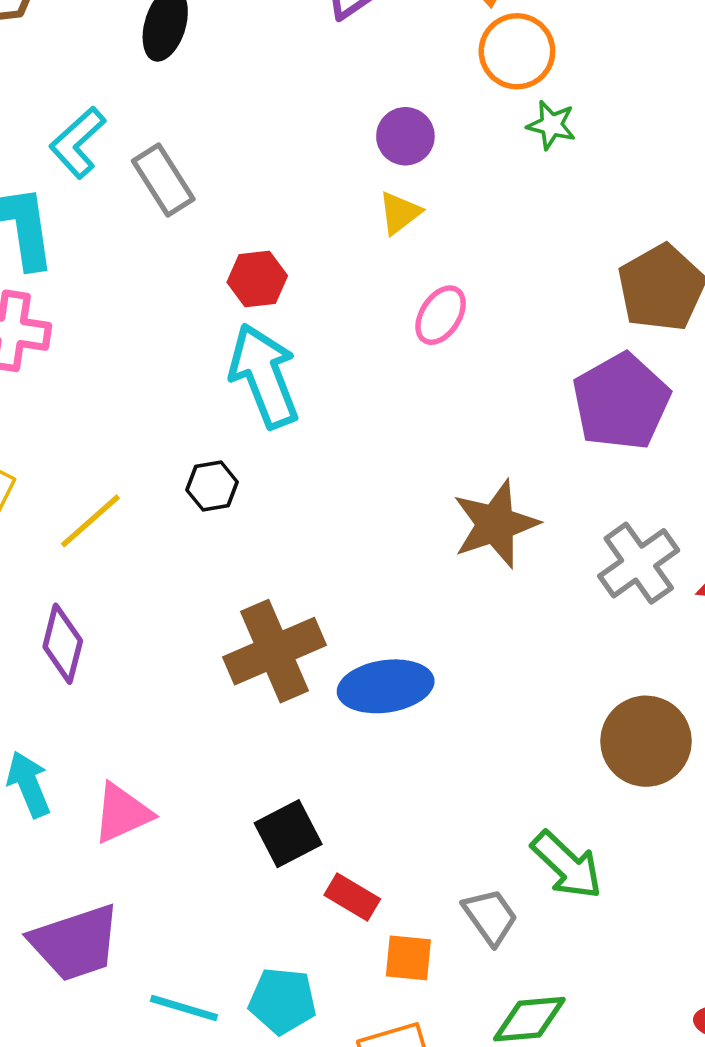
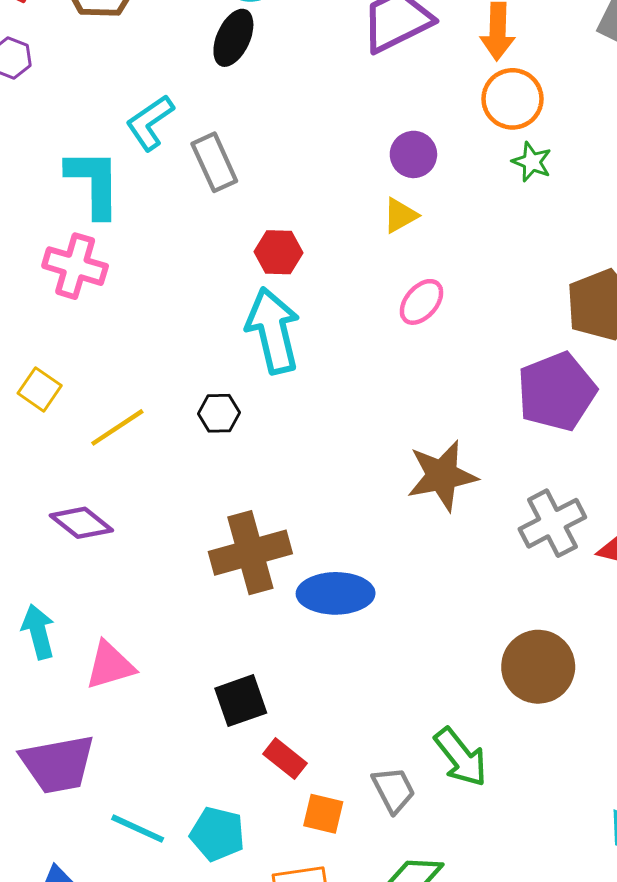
purple diamond: (63, 644) -> (81, 523), turned -74

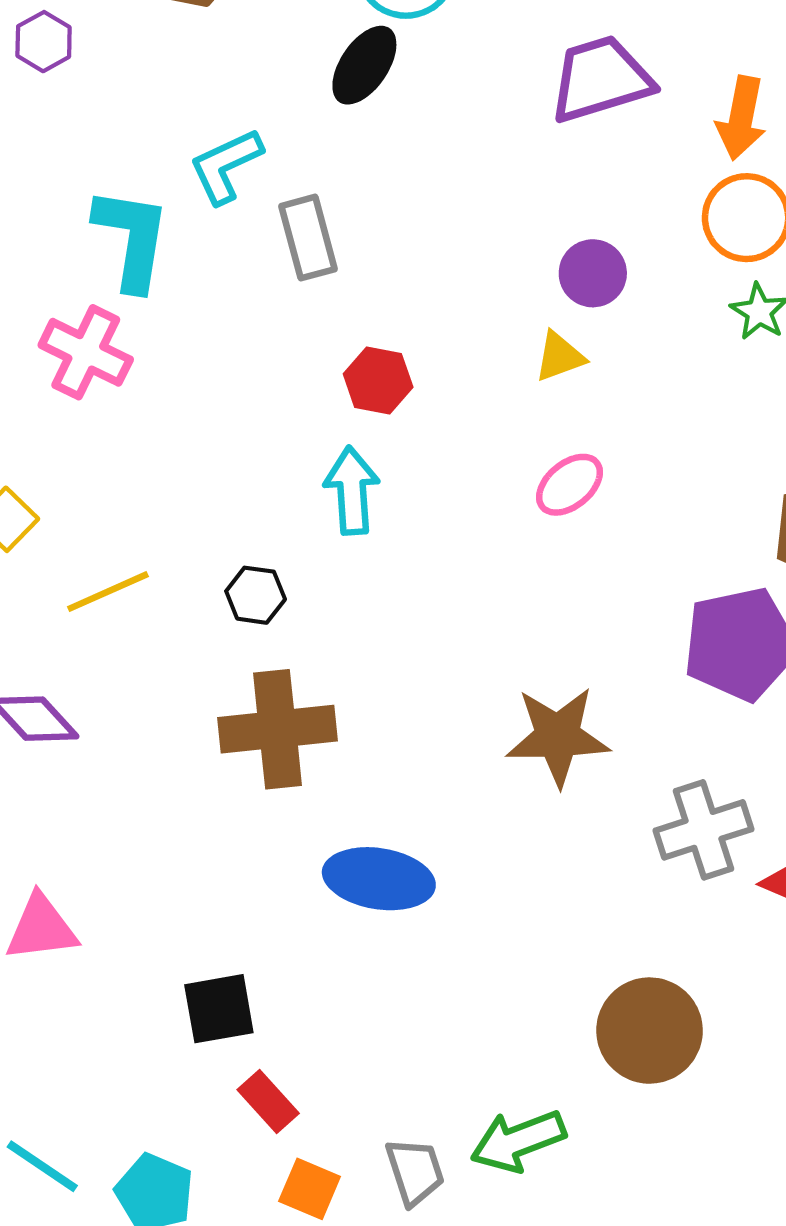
cyan arrow: (273, 331) -> (352, 491), size x0.7
brown cross: (250, 553) -> (278, 729), moved
green arrow: (461, 757) -> (518, 1141), turned 98

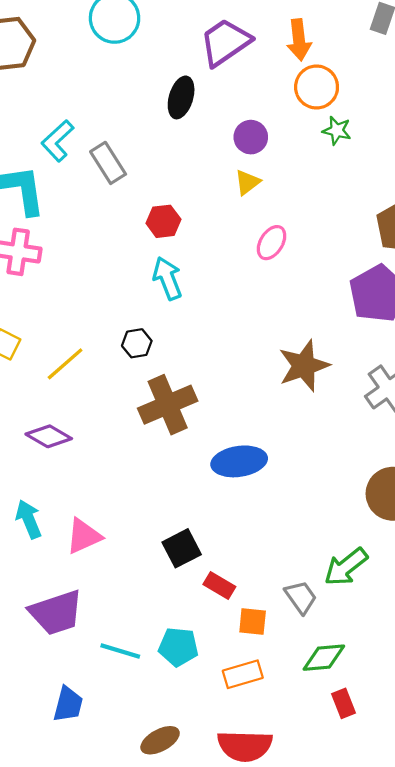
black ellipse: (364, 65) -> (181, 97), moved

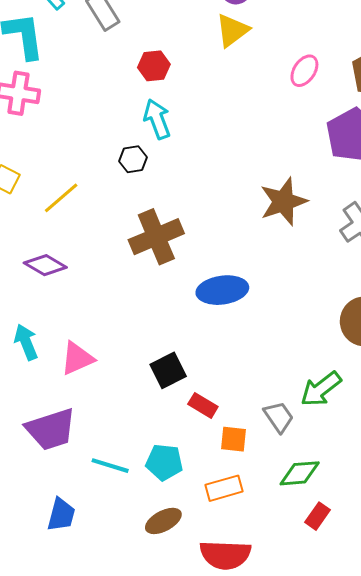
yellow triangle: (247, 182) -> (232, 30), size x1.4
pink ellipse: (272, 243) -> (304, 71), moved
black hexagon: (137, 343) -> (133, 159), moved
red rectangle: (343, 703) -> (317, 516), turned 56
brown ellipse: (160, 740) -> (163, 521), moved

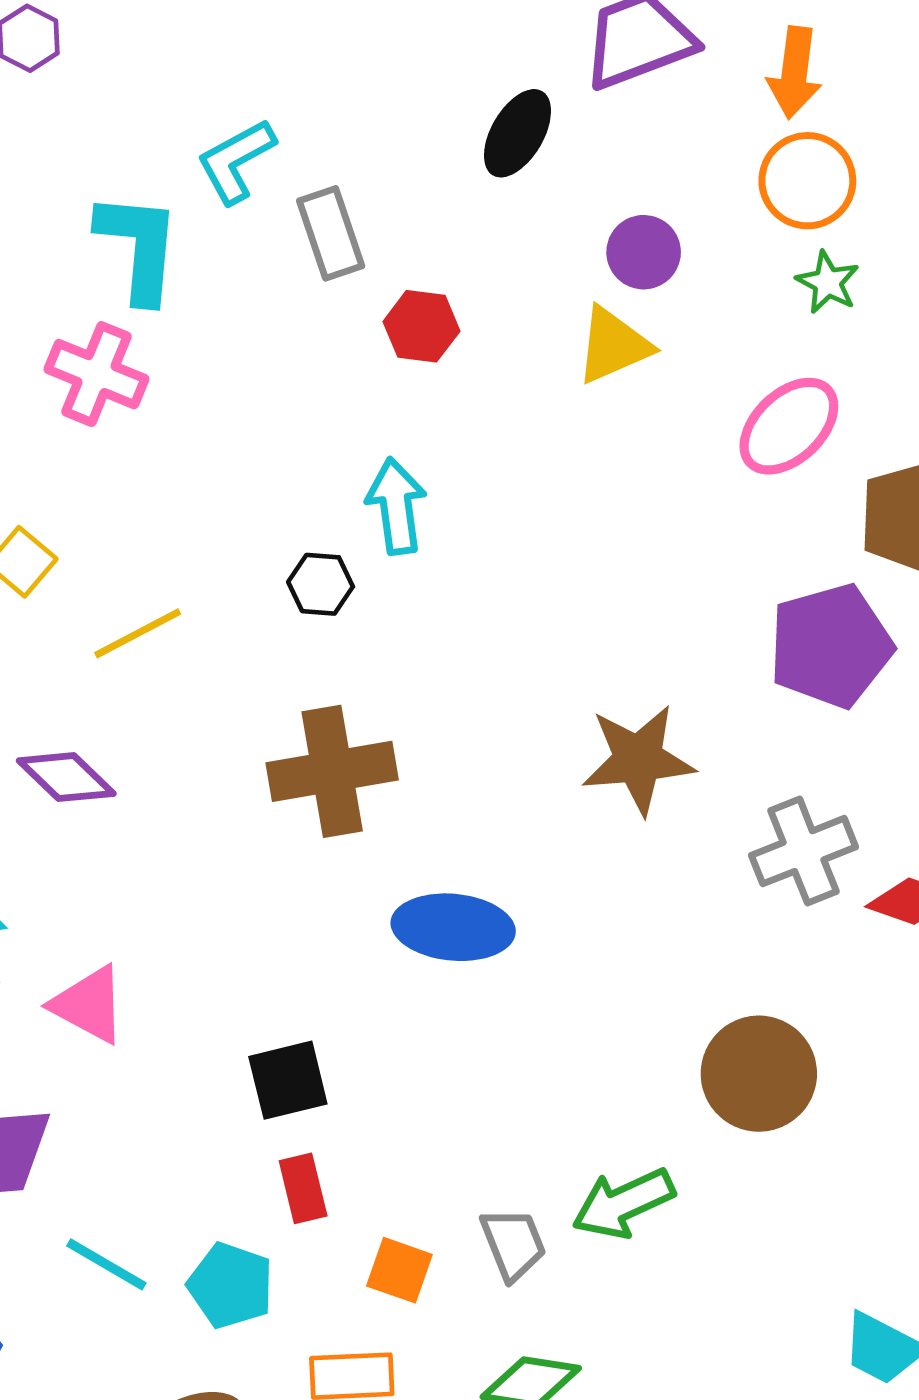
red hexagon: (154, 66) -> (421, 326), moved
pink ellipse: (304, 71) -> (789, 426), moved, size x1.4
pink triangle: (77, 358) -> (89, 1005), turned 39
red rectangle: (203, 405) -> (303, 1188), moved, turned 32

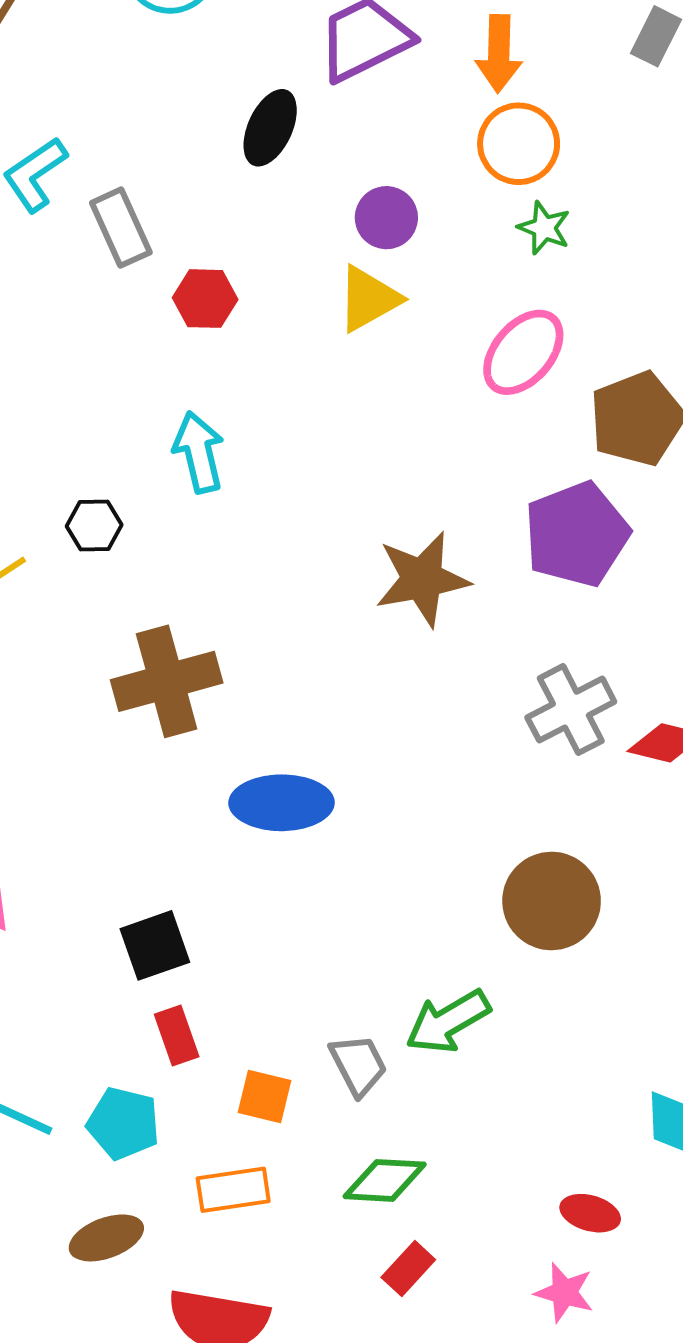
black hexagon: (321, 584) -> (94, 525), moved
brown star: (638, 759) -> (422, 579), moved

